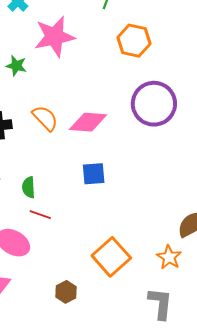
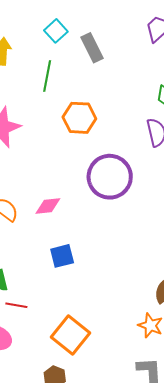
pink diamond: (88, 122) -> (48, 206), size x0.7
orange square: (111, 257) -> (71, 335), moved

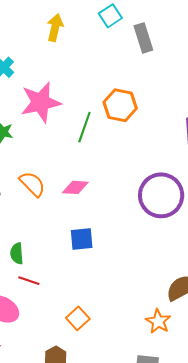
green line: (47, 76) -> (84, 127), moved
purple circle: (110, 177) -> (161, 195), moved
orange square: (71, 335) -> (78, 318), size x0.6

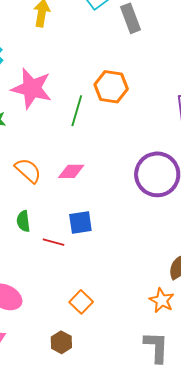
pink star: (41, 102) -> (32, 88), turned 30
green semicircle: (17, 253) -> (23, 221), moved
red line: (29, 281) -> (54, 242), moved

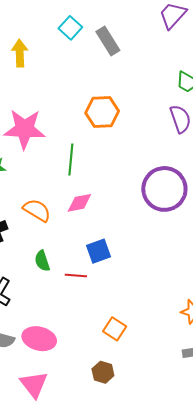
green line: (77, 111) -> (71, 159), moved

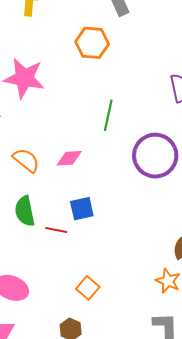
orange hexagon: (102, 112) -> (92, 43), moved
green line: (71, 159) -> (108, 115), moved
green semicircle: (42, 261) -> (25, 211), size x1.4

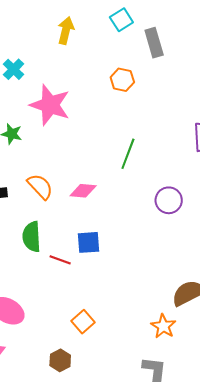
orange hexagon: (92, 43) -> (122, 80), size x0.7
purple circle: (155, 156) -> (169, 200), size x0.6

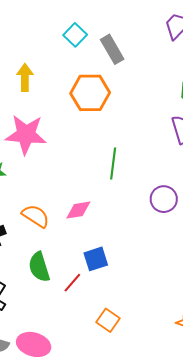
yellow arrow: (66, 31) -> (25, 77), moved
orange hexagon: (122, 80) -> (90, 93), size x1.6
red line: (60, 260) -> (72, 283), turned -55
orange square: (83, 322) -> (108, 320), moved

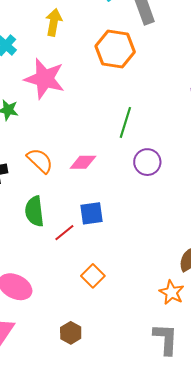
purple circle: (164, 199) -> (147, 162), moved

